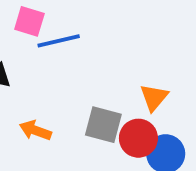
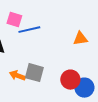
orange triangle: (154, 97) -> (80, 39), moved, turned 42
gray square: (103, 125) -> (34, 73), moved

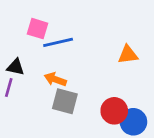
orange arrow: (17, 76) -> (55, 79), moved

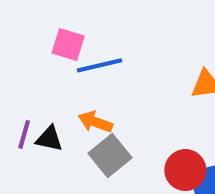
black triangle: (16, 67) -> (49, 139), moved
gray square: (65, 101) -> (110, 155), turned 36

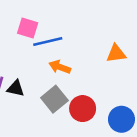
orange arrow: (95, 122) -> (60, 67), moved
red circle: (185, 170) -> (83, 109), moved

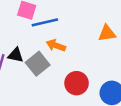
black triangle: (16, 88) -> (16, 55), moved
gray square: (54, 99) -> (38, 64), moved

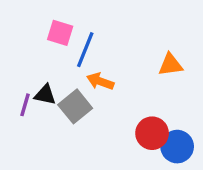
blue line: (45, 22) -> (85, 50), turned -55
red circle: (77, 83) -> (152, 133), moved

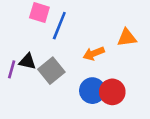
orange arrow: (100, 81) -> (94, 54), moved, turned -42
blue circle: (177, 147) -> (92, 91), moved

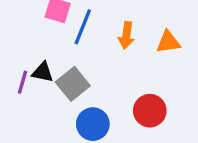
orange arrow: (94, 54) -> (126, 35), moved, turned -60
blue circle: (92, 91) -> (93, 124), moved

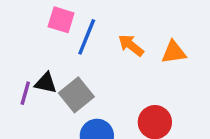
orange arrow: (126, 35) -> (131, 45), turned 120

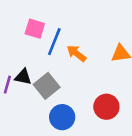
orange arrow: (131, 45) -> (76, 53), moved

